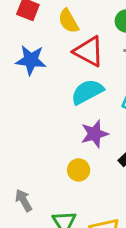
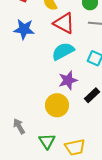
yellow circle: (79, 170) -> (57, 105), size x1.5

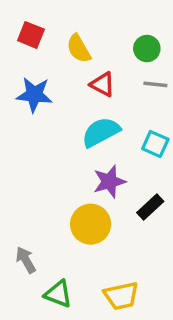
red triangle: (64, 23) -> (103, 84), size x0.7
green triangle: (47, 141) -> (58, 294), moved, turned -36

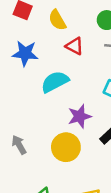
cyan semicircle: (101, 132) -> (55, 82), moved
gray arrow: (26, 260) -> (19, 145), moved

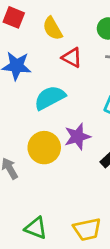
yellow circle: (66, 147) -> (44, 148), moved

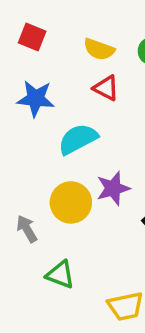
yellow semicircle: (53, 28) -> (99, 49), moved, turned -40
green triangle: (36, 228) -> (60, 275), moved

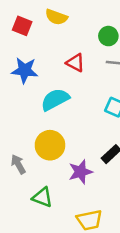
yellow semicircle: (99, 49) -> (56, 17), moved
purple star: (113, 188) -> (80, 172), moved

